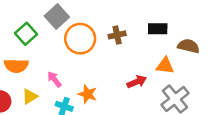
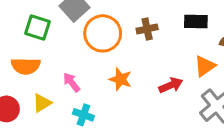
green square: (26, 34) -> (37, 27), turned -30
orange triangle: (165, 66) -> (205, 66), turned -42
orange star: (88, 94) -> (120, 79), moved

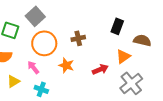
black rectangle: (196, 22) -> (117, 26), turned -70
brown cross: (147, 29) -> (78, 38), moved
orange circle: (103, 33) -> (44, 43), moved

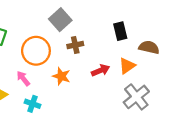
gray square: (35, 16) -> (60, 20), moved
black rectangle: (117, 26) -> (120, 31), turned -35
red arrow: (100, 69) -> (101, 70), moved

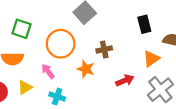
brown cross: (75, 45) -> (104, 49), moved
red arrow: (101, 70) -> (125, 80), moved

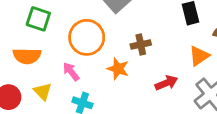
yellow triangle: (25, 87) -> (43, 91), turned -42

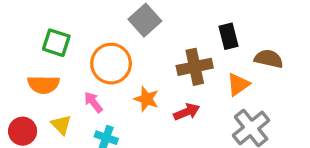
brown cross: (141, 44) -> (195, 67), moved, size x1.5
red arrow: (166, 83) -> (187, 112), moved

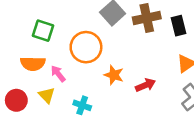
brown cross: (195, 67) -> (147, 18), moved
pink arrow: (93, 102) -> (58, 74), moved

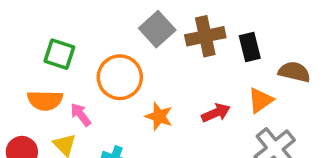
red arrow: (145, 85) -> (216, 113), moved

